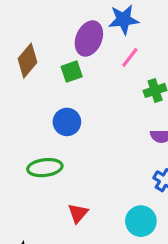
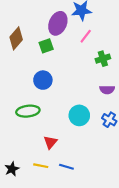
cyan circle: (141, 221) -> (79, 115), moved

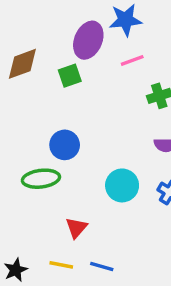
pink line: (86, 36) -> (132, 60), turned 32
brown diamond: (16, 38) -> (22, 64), turned 30
blue circle: (43, 80) -> (65, 145), moved

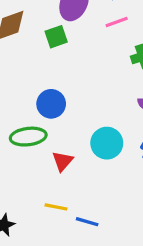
red triangle: (76, 228) -> (63, 161), moved
yellow line: (61, 265) -> (56, 207), moved

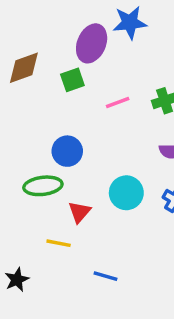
pink line: (117, 22) -> (118, 102), moved
yellow line: (56, 207) -> (59, 243), moved

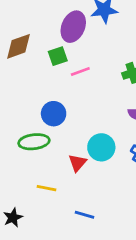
pink line: (118, 102) -> (80, 72), moved
red triangle: (79, 212) -> (77, 163), moved

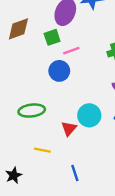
blue circle: (54, 114) -> (59, 71), moved
blue line: (84, 215) -> (75, 173), turned 56

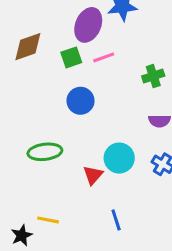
pink line: (71, 51) -> (104, 57), moved
yellow line: (42, 150) -> (48, 220), moved
blue line: (75, 173) -> (116, 220), moved

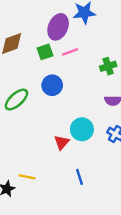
green ellipse: (45, 152) -> (16, 100), moved, turned -35

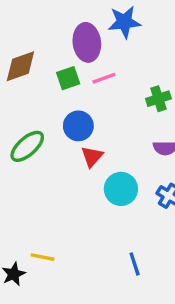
purple ellipse: (58, 27) -> (87, 42), turned -30
red triangle: (62, 142) -> (92, 157), moved
blue line: (80, 177) -> (135, 264), moved

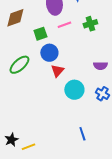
green square: (68, 78) -> (40, 34), moved
green cross: (158, 99) -> (90, 24), moved
yellow line: (43, 257) -> (28, 147), moved, turned -32

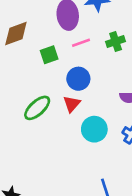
blue circle: (49, 53) -> (78, 79), moved
green ellipse: (19, 65) -> (37, 108), moved

